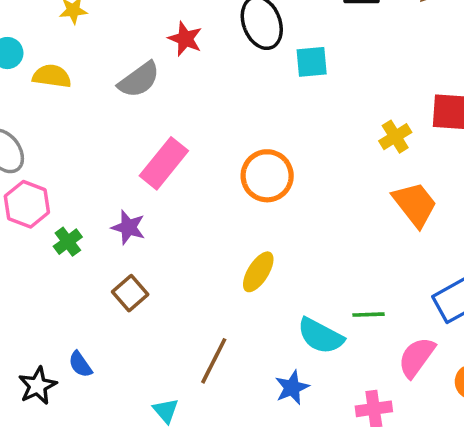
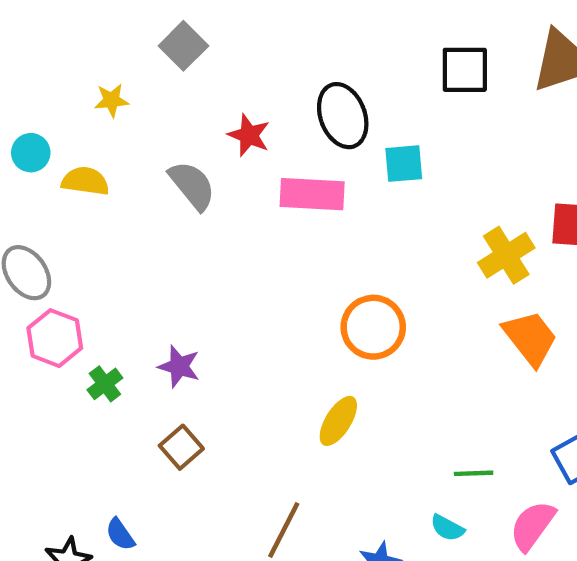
gray semicircle: (139, 80) -> (192, 185), turned -93
yellow cross: (395, 137) -> (506, 255), size x1.4
pink rectangle: (164, 163) -> (312, 194), moved, turned 54
orange circle: (267, 176) -> (373, 327), moved
cyan semicircle: (320, 336) -> (447, 528), moved, size x0.6

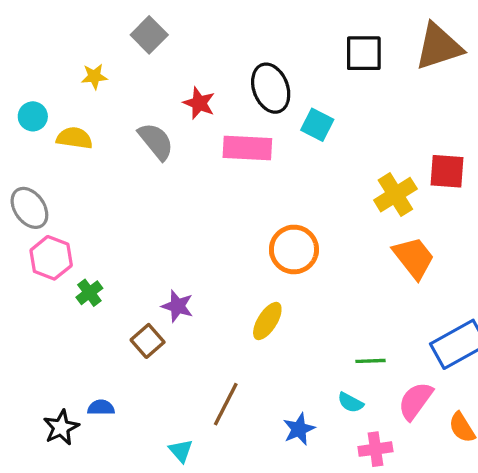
cyan square: (404, 164) -> (317, 125), turned 32
purple star: (179, 366) -> (178, 306), moved
blue semicircle: (120, 534) -> (101, 408), turned 125

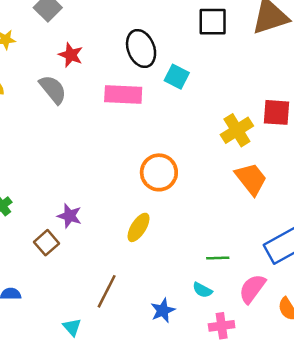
red star: (199, 103) -> (71, 55), moved

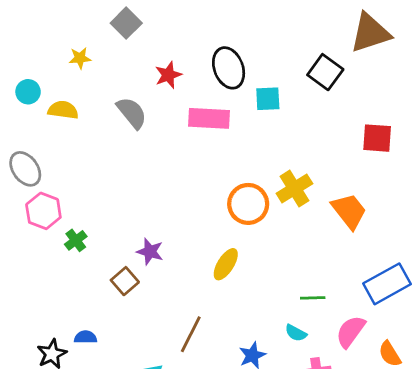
black square: (213, 22) -> (325, 72), moved, turned 36
red star: (71, 55) -> (168, 75), moved, turned 30
cyan square: (177, 77) -> (268, 99), turned -30
yellow cross: (237, 130) -> (294, 188), moved

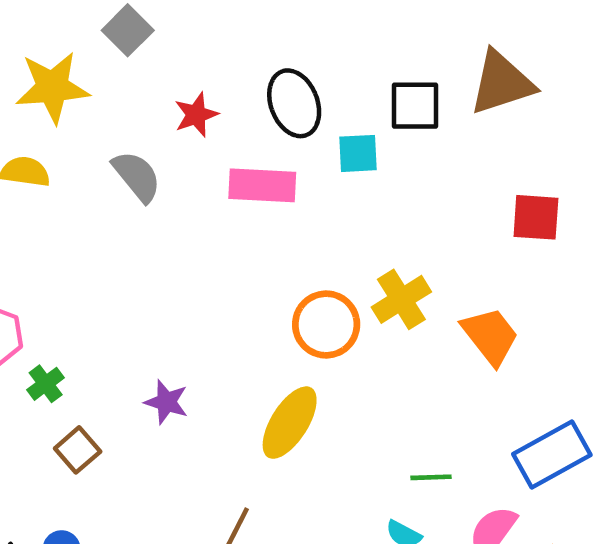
brown triangle: (370, 33) -> (502, 83), moved
yellow star: (80, 58) -> (52, 87), size x2.0
black square: (325, 72) -> (415, 106), moved, turned -36
yellow ellipse: (226, 264) -> (290, 423), size x1.4
brown square: (125, 281) -> (78, 450), moved

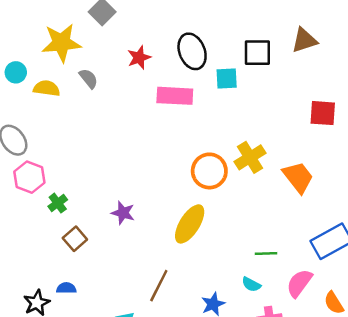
brown triangle: (502, 83) -> (304, 40), size x0.7
gray semicircle: (137, 176) -> (89, 79), moved, size x0.7

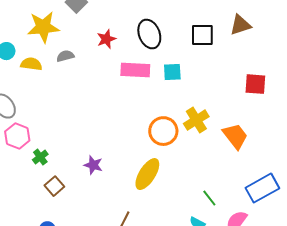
gray semicircle: (89, 79) -> (65, 56), turned -66
cyan square: (227, 79) -> (172, 72), moved
green line: (266, 254) -> (209, 198), turned 54

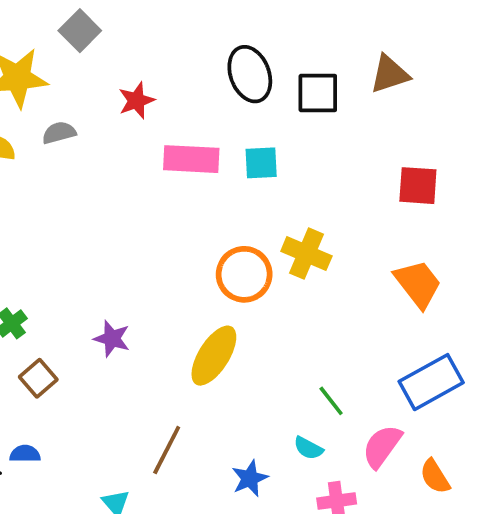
black ellipse: (149, 34) -> (250, 74), moved
yellow cross: (196, 120) -> (306, 254), turned -35
orange trapezoid: (235, 136) -> (418, 284), moved

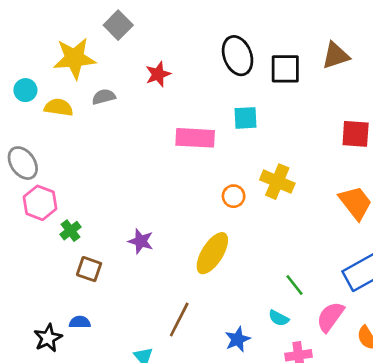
pink rectangle: (191, 159) -> (195, 138), moved
orange circle: (244, 274) -> (234, 196), size x0.6
brown square: (38, 378) -> (89, 269), turned -30

